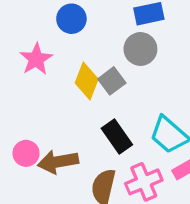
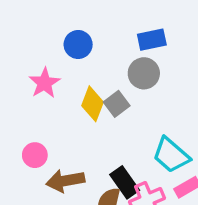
black rectangle: (117, 136) -> (125, 182), moved
pink circle: (26, 153) -> (35, 155), moved

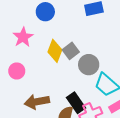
gray circle: (144, 73) -> (89, 65), moved
pink circle: (35, 155) -> (17, 71), moved

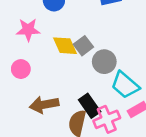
pink star: (23, 37) -> (28, 30), turned 30
yellow diamond: (55, 51) -> (65, 46), turned -45

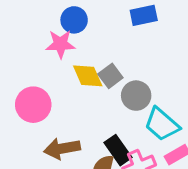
pink star: (28, 30) -> (60, 44), moved
pink circle: (21, 69) -> (33, 105), size x1.5

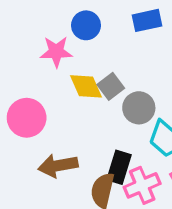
blue circle: (74, 20) -> (86, 25), moved
black rectangle: (118, 150) -> (119, 167), turned 52

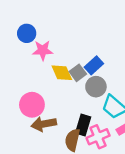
blue rectangle: (147, 20) -> (94, 65), moved, turned -30
blue circle: (86, 25) -> (27, 33), moved
pink circle: (27, 118) -> (32, 105), moved

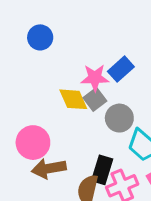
blue circle: (27, 33) -> (40, 37), moved
pink star: (43, 50) -> (95, 78), moved
blue rectangle: (94, 65) -> (121, 69), moved

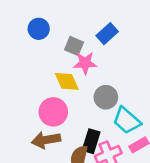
blue rectangle: (121, 69) -> (107, 34), moved
gray square: (95, 99) -> (74, 46), moved, turned -30
pink circle: (33, 143) -> (53, 112), moved

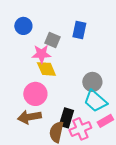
blue rectangle: (107, 34) -> (79, 30), turned -36
pink star: (85, 63) -> (41, 54), moved
gray circle: (106, 97) -> (92, 82), moved

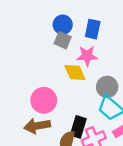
blue circle: (23, 26) -> (63, 25), moved
pink star: (41, 54) -> (87, 56), moved
yellow diamond: (46, 69) -> (75, 72), moved

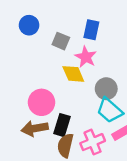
blue circle: (63, 25) -> (29, 25), moved
pink star: (87, 56) -> (86, 57), turned 30
black rectangle: (78, 127) -> (62, 125), moved

